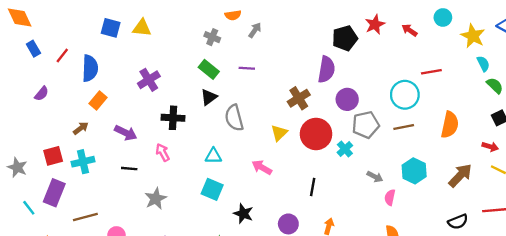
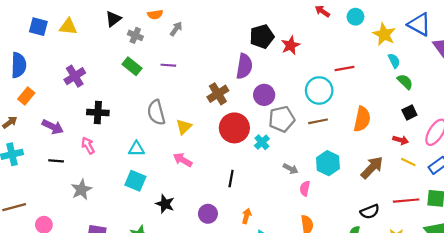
red star: (375, 24) -> (291, 45), moved
red arrow: (409, 30) -> (322, 11), moved
black triangle: (209, 97) -> (113, 19), moved
yellow triangle: (279, 133) -> (184, 127), moved

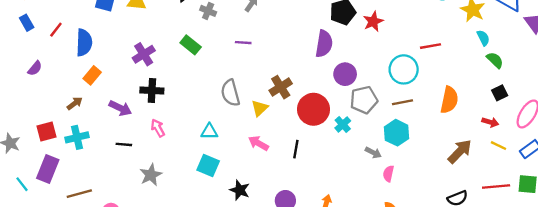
green rectangle: (132, 66) -> (191, 45), moved
brown cross: (218, 94) -> (281, 87), moved
black cross: (98, 112) -> (152, 91), moved
cyan hexagon: (328, 163) -> (397, 133), moved
black line: (231, 179) -> (296, 149), moved

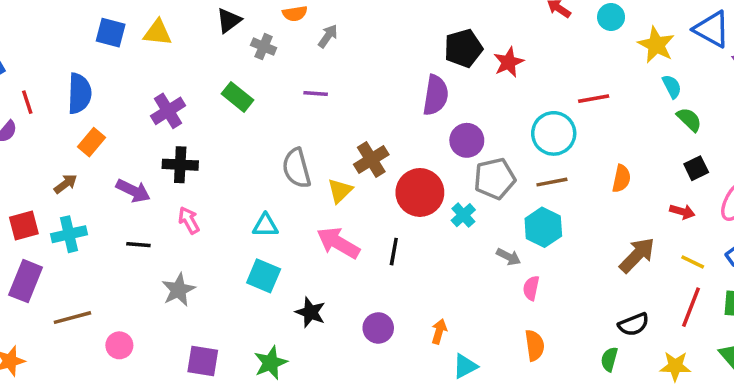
red line: (56, 30) -> (27, 102), moved, turned -56
orange semicircle: (449, 100) -> (621, 179), size x0.7
pink arrow: (258, 143) -> (338, 243), size x1.4
yellow line: (498, 146) -> (693, 262), moved
red line: (496, 187) -> (691, 307), turned -64

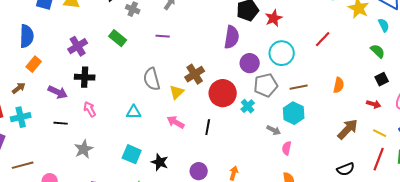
cyan semicircle: (672, 86) -> (384, 25), moved
red line: (594, 99) -> (323, 39), turned -36
cyan circle: (554, 133) -> (282, 53), moved
pink arrow: (338, 243) -> (176, 122), size x0.7
cyan square: (264, 276) -> (132, 154), moved

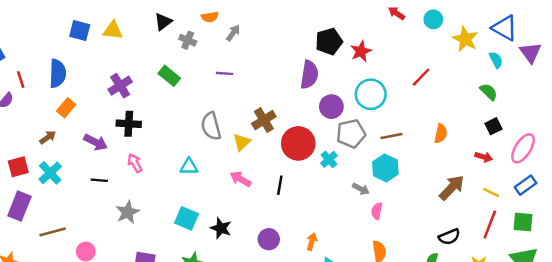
cyan cross: (21, 117) -> (50, 173), turned -30

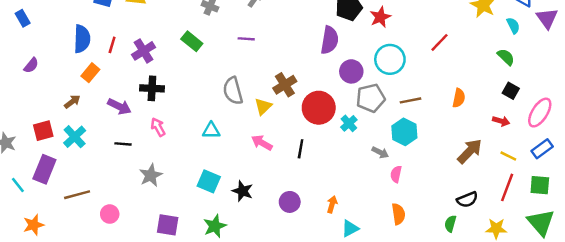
red line: (21, 80) -> (112, 45), moved, turned 35
black square: (494, 126) -> (511, 91), turned -35

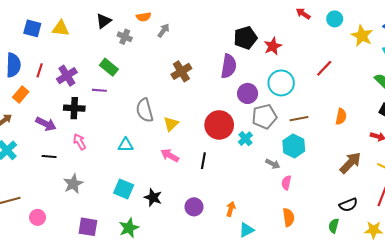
purple line: (246, 39) -> (99, 90), moved
brown cross: (285, 85) -> (181, 71), moved

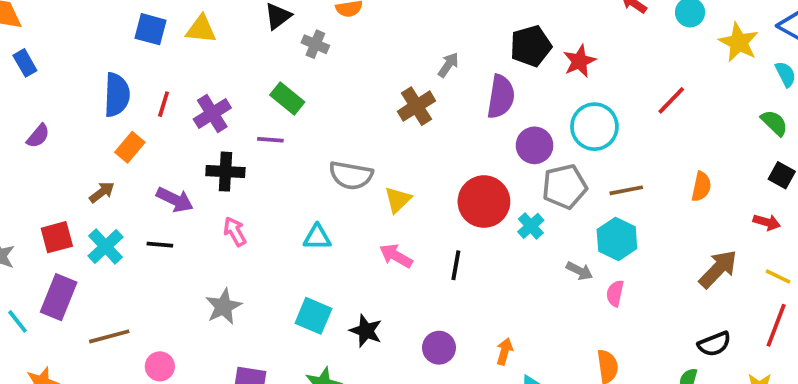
gray arrow: (164, 30) -> (448, 65), moved
gray semicircle: (145, 110) -> (351, 175), turned -65
black line: (49, 156) -> (160, 245), moved
pink semicircle: (286, 183) -> (615, 293), moved

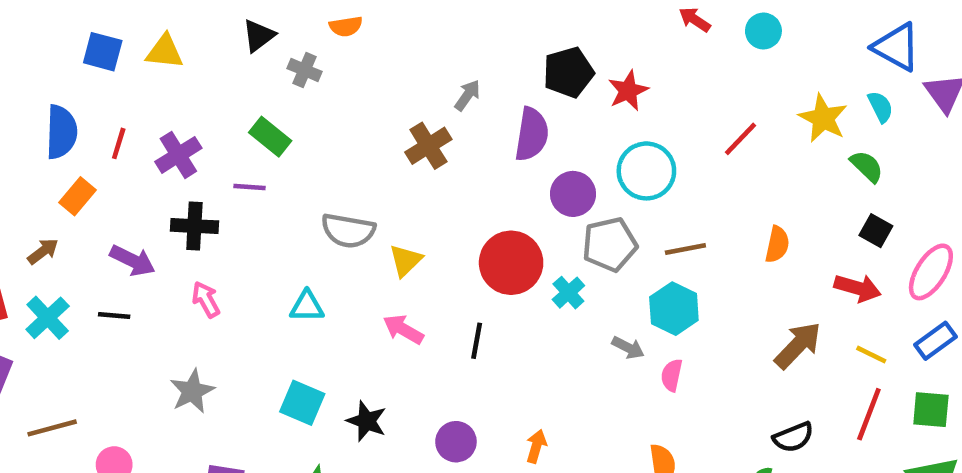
yellow star: (739, 42) -> (823, 118), moved
red arrow: (767, 222) -> (858, 288), size x1.4

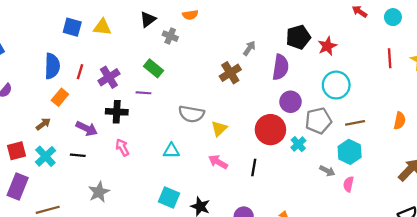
red line: (740, 139) -> (390, 58), moved, turned -48
purple circle: (573, 194) -> (290, 102), moved
gray star: (192, 391) -> (99, 192), moved

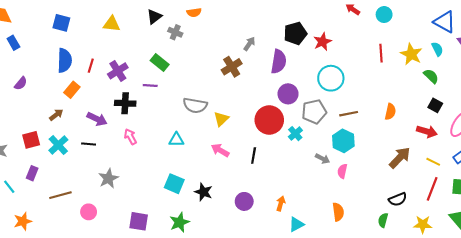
blue square: (72, 27) -> (61, 23), moved
purple rectangle: (18, 186) -> (32, 173), size x0.6

